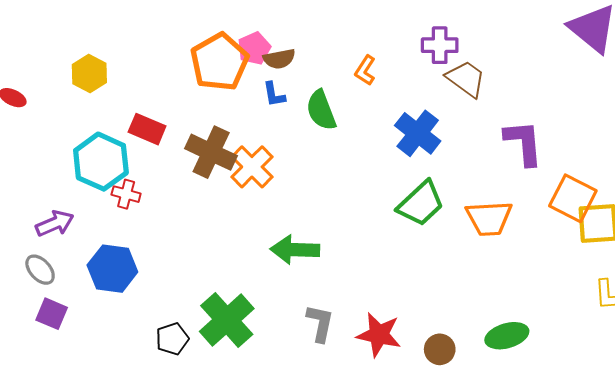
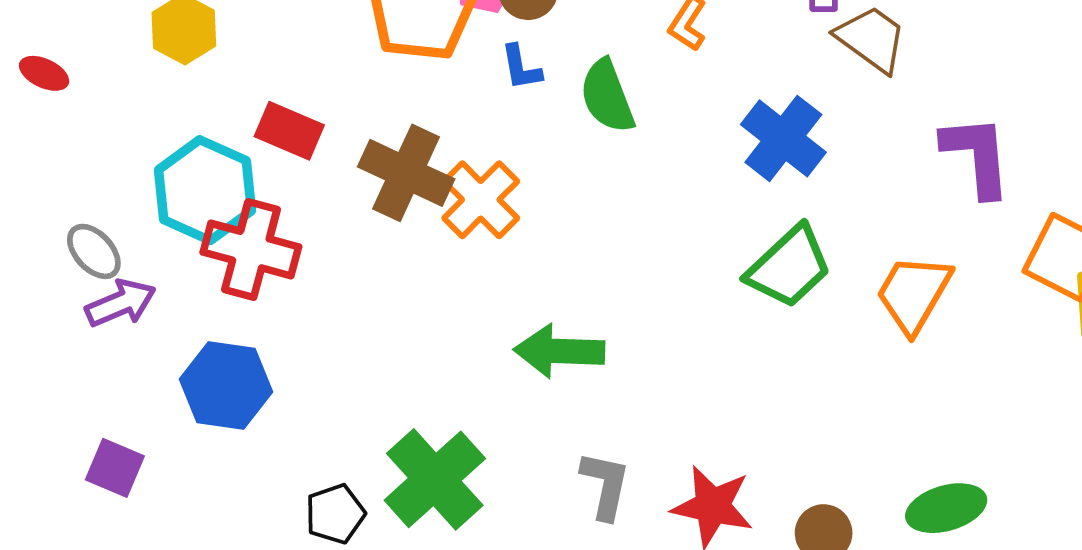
red cross: (126, 194) -> (251, 250), size x1.8
orange trapezoid: (489, 218) -> (914, 294), turned 123
gray ellipse: (40, 270) -> (94, 251), moved

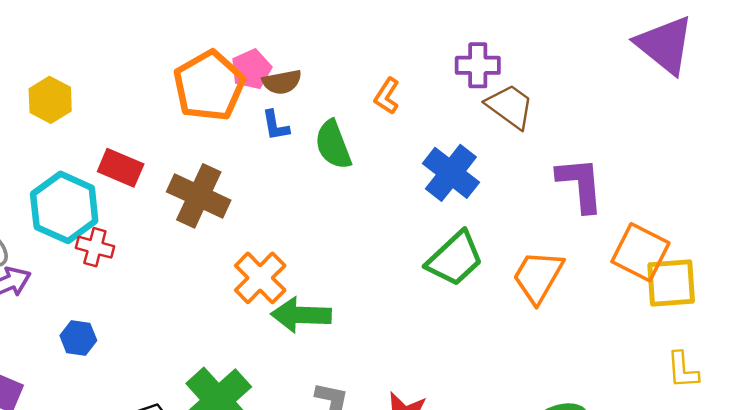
orange cross: (481, 200) -> (260, 278), moved
red cross: (251, 250) -> (95, 247), size x0.6
blue hexagon: (226, 386) -> (78, 338), size x0.6

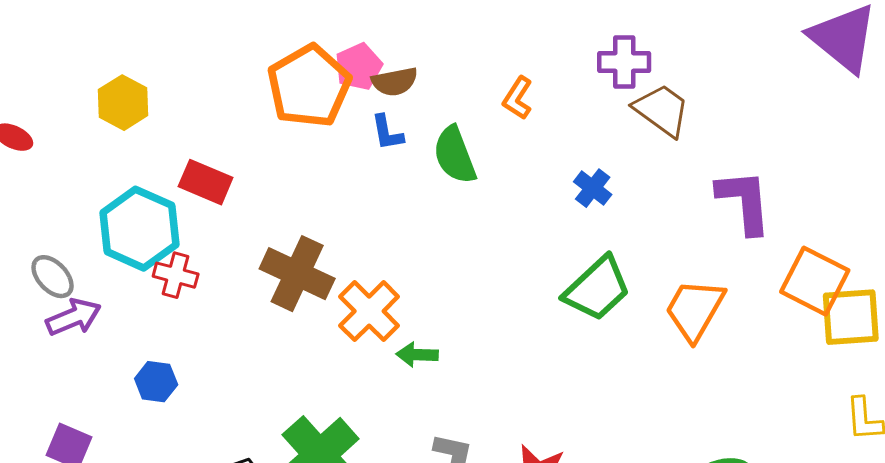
blue cross: (451, 173) -> (593, 188), size x0.6
brown cross: (199, 196) -> (297, 274), moved
green arrow: (301, 315) -> (417, 355), size x0.6

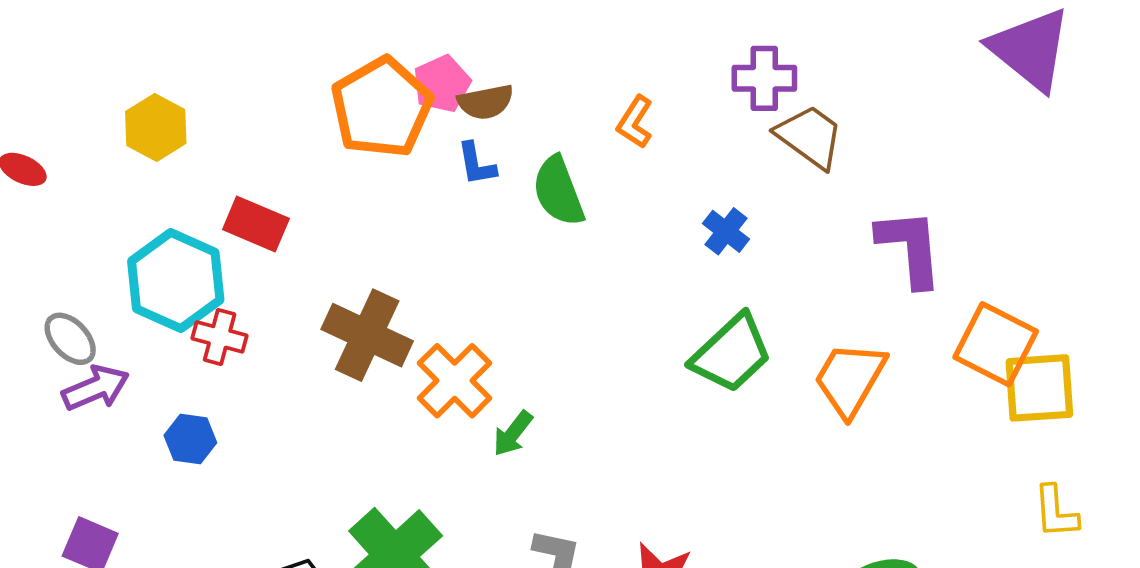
green arrow: (417, 355) -> (513, 434), turned -54
blue hexagon: (156, 382) -> (190, 439), moved

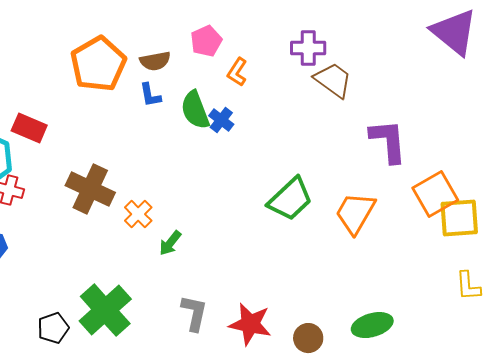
pink pentagon: (442, 84) -> (206, 41), moved
blue cross: (726, 231) -> (221, 120), moved
orange square: (996, 344) -> (435, 194), turned 33
orange cross: (455, 381) -> (138, 214), size x0.7

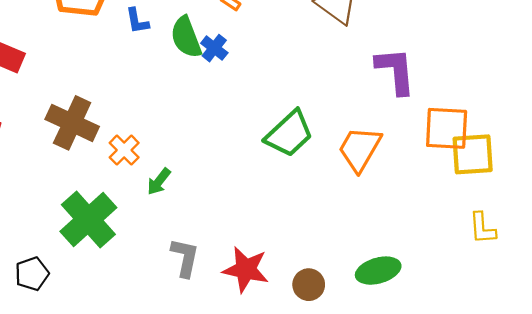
orange square: (435, 194) -> (447, 128), turned 33
green cross: (105, 310) -> (88, 220), moved

